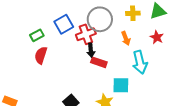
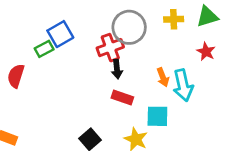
blue square: (64, 24) -> (60, 34), moved
orange arrow: (126, 38) -> (163, 77), moved
red semicircle: (41, 55) -> (16, 76), moved
red rectangle: (99, 62) -> (122, 97), moved

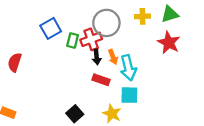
green rectangle: (44, 49) -> (73, 40), moved, turned -48
red star: (206, 52) -> (169, 43), size x1.5
orange arrow: (163, 77) -> (113, 57), moved
cyan arrow: (183, 85) -> (128, 68), moved

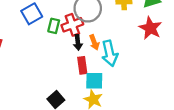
red rectangle: (101, 80) -> (82, 65), turned 63
cyan square: (129, 95) -> (94, 81), moved

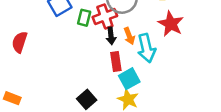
red star: (150, 28) -> (171, 24), moved
cyan square: (94, 81) -> (129, 79), turned -30

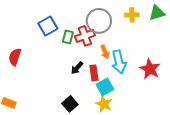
red star: (171, 24) -> (150, 69), moved
black arrow: (111, 36) -> (77, 68), moved, turned 48

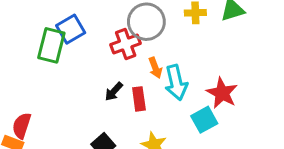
green rectangle: (68, 37) -> (51, 45), moved, size x1.6
red semicircle: (15, 57) -> (22, 126), moved
cyan square: (105, 87) -> (204, 120), moved

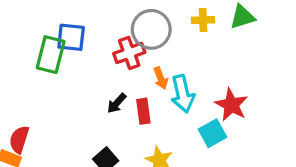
blue square: (71, 29) -> (71, 37), turned 36

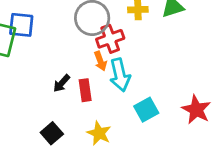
red cross: (129, 53) -> (110, 39), moved
red star: (231, 105) -> (196, 110), moved

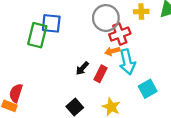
orange arrow: (100, 61) -> (112, 51), turned 96
red rectangle: (85, 90) -> (101, 74), turned 35

